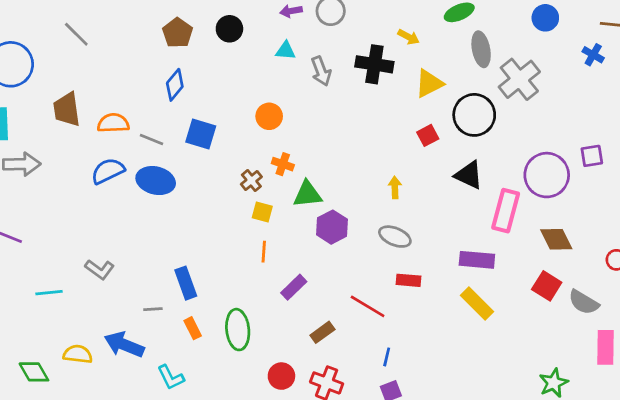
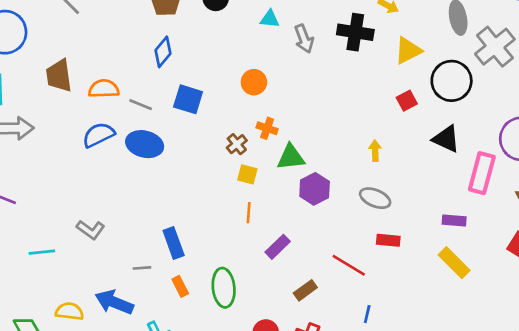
purple rectangle: (477, 260) -> (454, 221), size x0.7

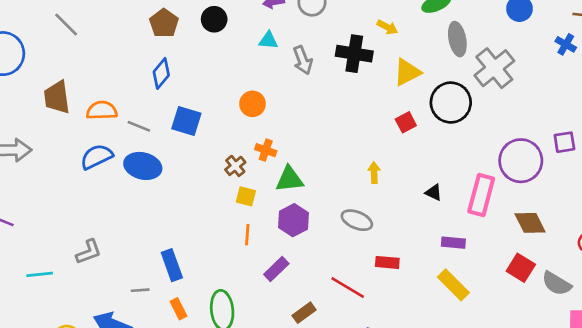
black triangle: (446, 139) -> (434, 192), moved, size x0.6
purple hexagon: (315, 189) -> (293, 220), moved
gray ellipse: (375, 198) -> (357, 220), moved
gray L-shape: (91, 230) -> (89, 252), turned -56

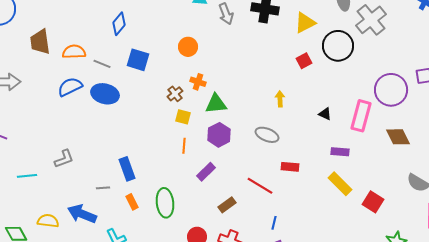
red square: (521, 268) -> (373, 202), moved

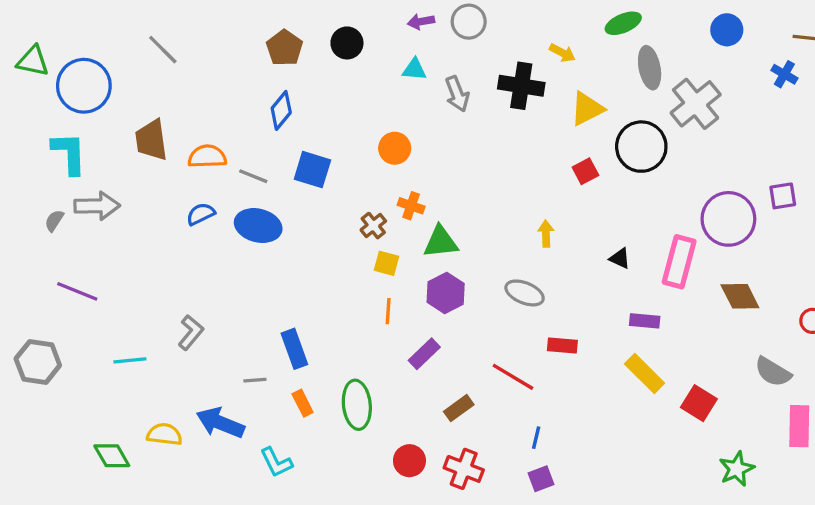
blue semicircle: (70, 87) -> (201, 214), size x0.7
gray L-shape: (64, 159) -> (191, 332), turned -30

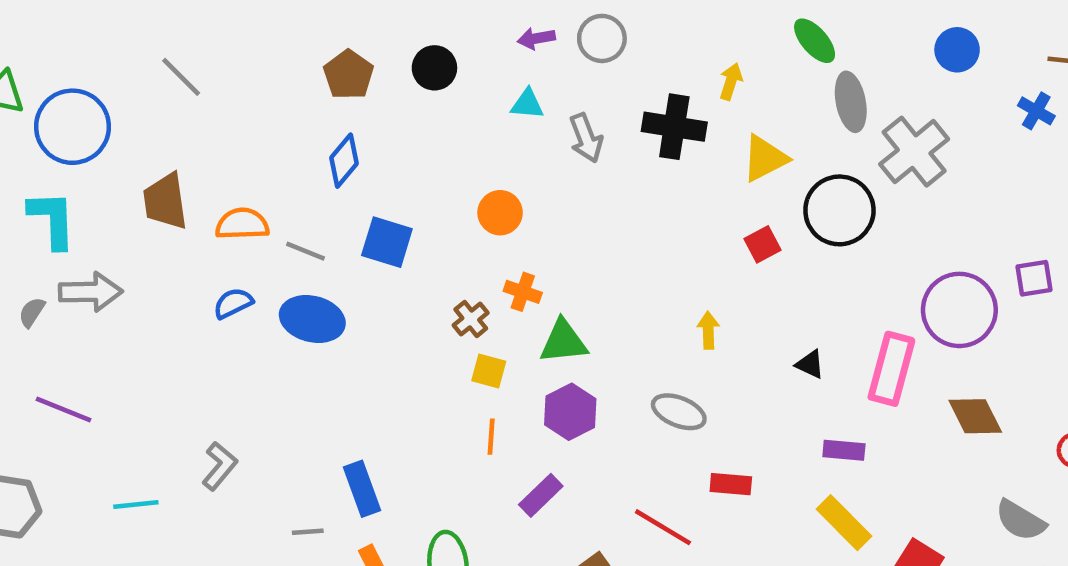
green ellipse: (623, 23) -> (815, 41), turned 72
yellow arrow: (562, 53) -> (731, 81), turned -100

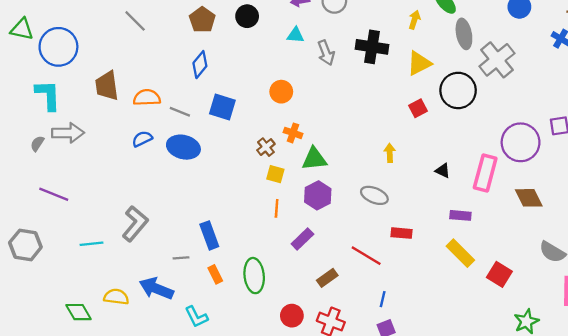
gray line: (181, 77) -> (135, 21), moved
yellow arrow: (731, 81) -> (414, 20), moved
gray L-shape: (220, 466) -> (135, 224), size x1.4

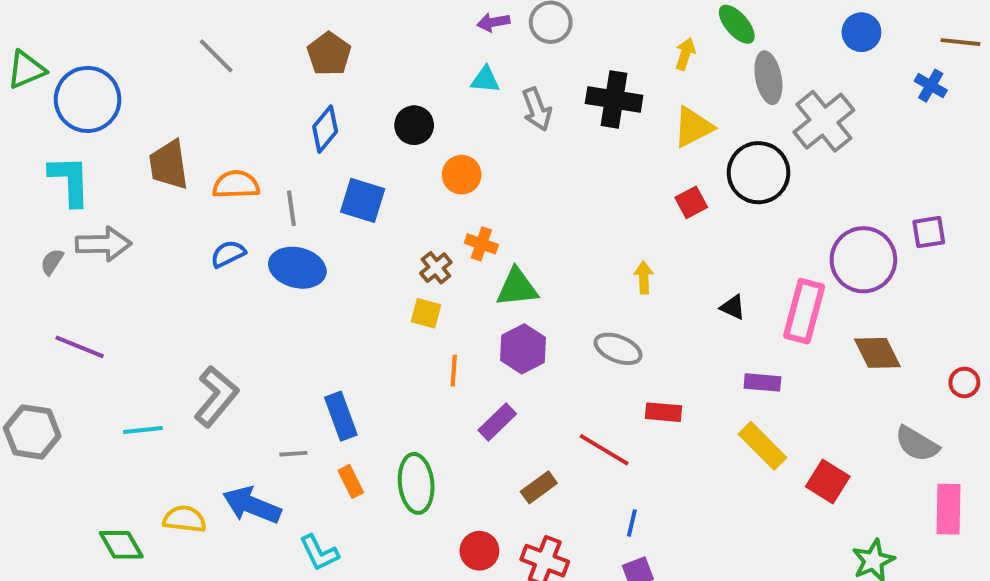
black circle: (247, 16) -> (414, 125), moved
green triangle: (22, 29) -> (26, 70), turned -35
gray line: (180, 112) -> (291, 208), turned 60
yellow square: (275, 174) -> (426, 313), moved

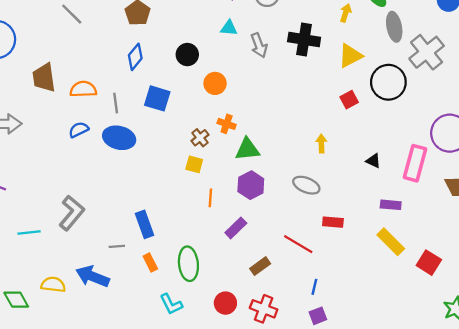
cyan L-shape: (319, 553) -> (171, 304), moved

